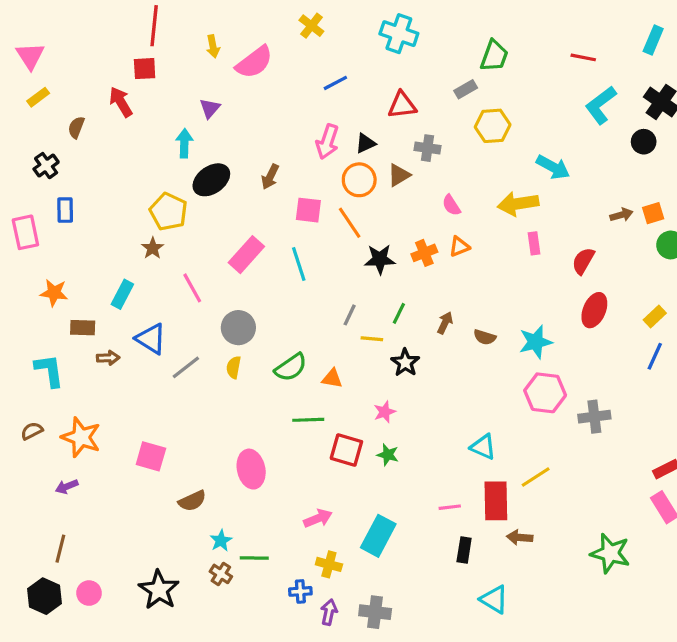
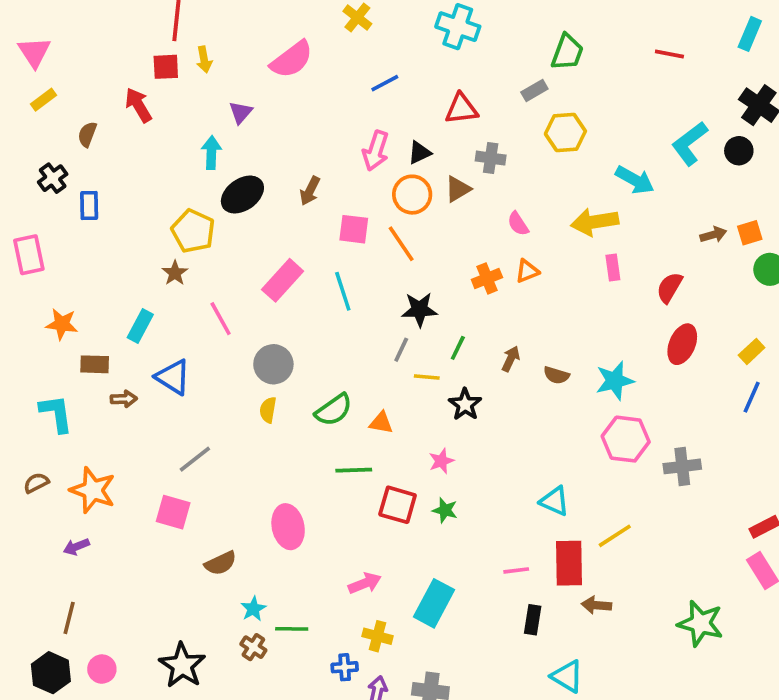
yellow arrow: (213, 46) -> (204, 59), moved
cyan L-shape: (601, 105) -> (690, 143), moved
blue rectangle: (65, 210) -> (89, 205), moved
black star: (380, 259) -> (419, 310), moved
gray line: (186, 367) -> (195, 459), moved

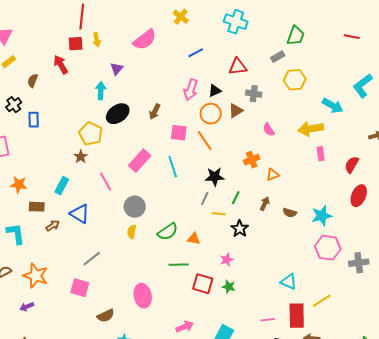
orange triangle: (527, 271) -> (273, 175), moved
brown arrow: (124, 399) -> (53, 226), turned -32

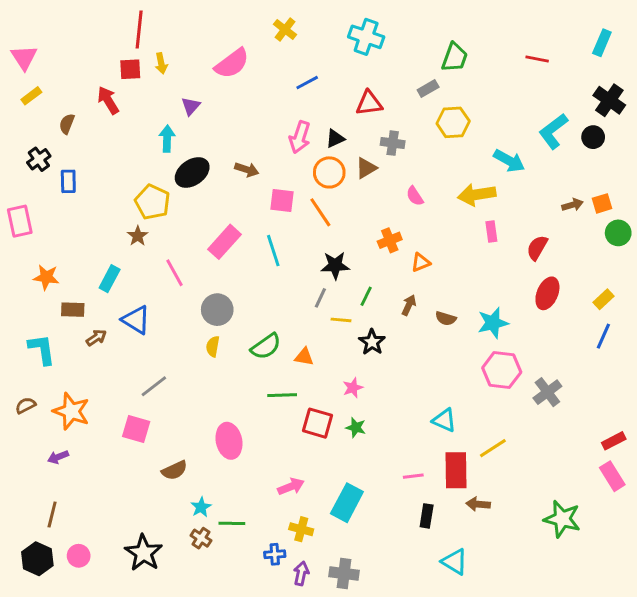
brown arrow: (155, 112) -> (247, 170), turned -98
gray cross: (359, 263) -> (547, 392), turned -30

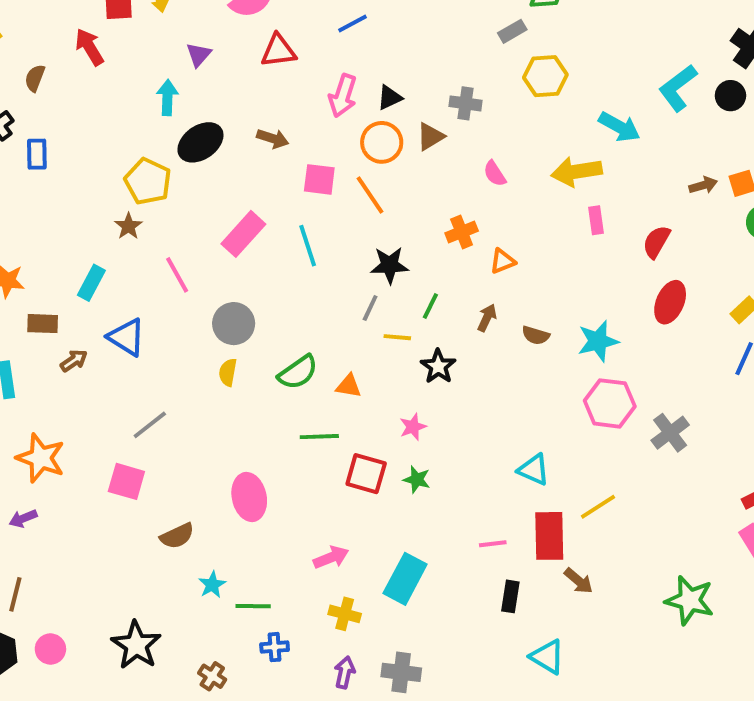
red triangle: (369, 103) -> (278, 51), moved
brown arrow: (478, 504) -> (578, 581), turned -145
brown cross: (201, 538) -> (212, 676), moved
blue cross: (275, 554) -> (275, 647), moved

